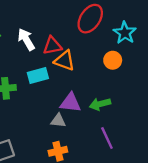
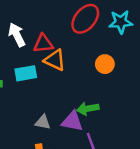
cyan star: (125, 33) -> (121, 22), moved, turned 30
purple triangle: (71, 103) -> (72, 121), moved

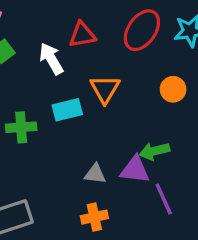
red triangle: (43, 44) -> (82, 35), moved
orange triangle: (55, 60) -> (105, 89), turned 40

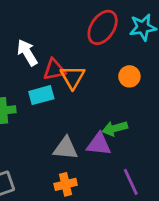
red triangle: (82, 35) -> (54, 70), moved
gray triangle: (95, 174) -> (66, 148), size x1.4
purple line: (164, 199) -> (131, 182), moved

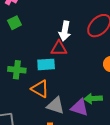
white arrow: (27, 53) -> (65, 31), moved, turned -150
orange triangle: (73, 77) -> (40, 89), moved, turned -42

